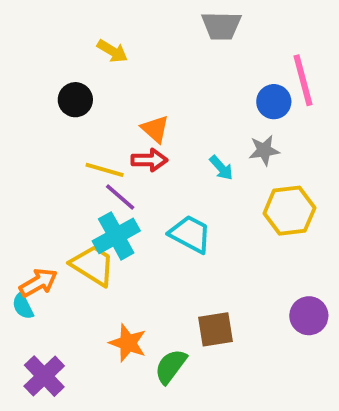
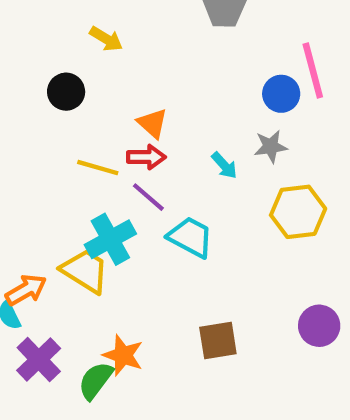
purple line: (120, 197) -> (148, 197), moved
green semicircle: (171, 366) -> (96, 381), moved
purple cross: (44, 376) -> (39, 359), moved

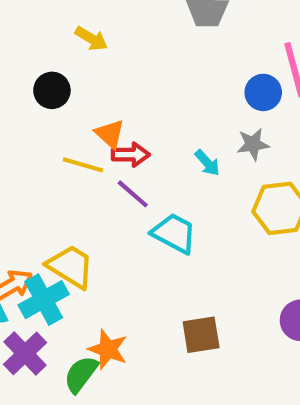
orange triangle: (153, 123) -> (110, 134), moved
cyan cross: (110, 239) -> (44, 300), moved

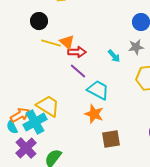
yellow line: (83, 165) -> (51, 43), moved
orange star: (108, 349) -> (94, 114), moved

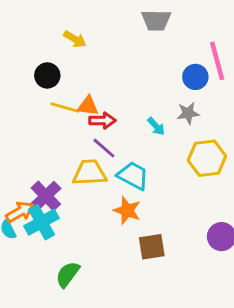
orange triangle: (67, 42) -> (88, 106), turned -35
yellow trapezoid: (48, 106) -> (89, 173), moved, turned -35
purple cross: (26, 148) -> (46, 196), moved

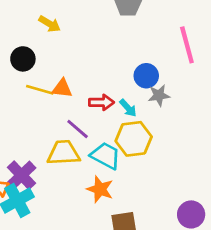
blue circle: (195, 77) -> (146, 76), moved
red arrow: (102, 120) -> (101, 102), moved
yellow hexagon: (207, 158) -> (134, 139), moved

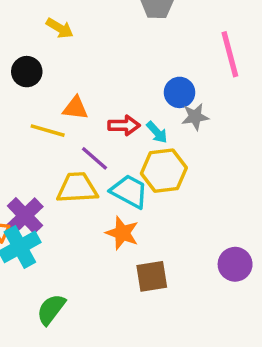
yellow line: (40, 90) -> (48, 131), moved

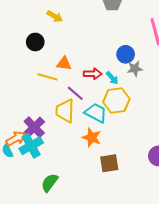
yellow trapezoid: (77, 188) -> (65, 111), turned -85

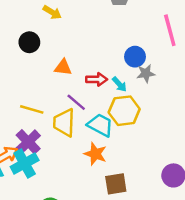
yellow line: (48, 77) -> (32, 109), moved

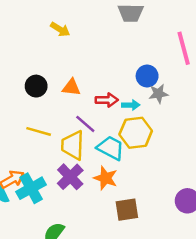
black circle: (29, 42) -> (36, 86), moved
cyan arrow: (119, 84) -> (131, 105), turned -49
purple cross: (28, 142) -> (70, 177), moved

